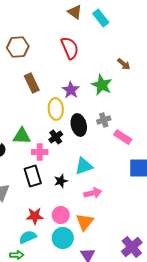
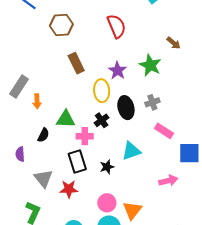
pink rectangle: (123, 137) -> (164, 131), moved
pink arrow: (93, 193) -> (168, 181), moved
red star: (35, 216) -> (69, 189), moved

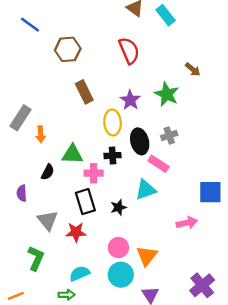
black cross: (102, 120) -> (113, 156), turned 32
pink rectangle: (164, 131) -> (159, 164), moved

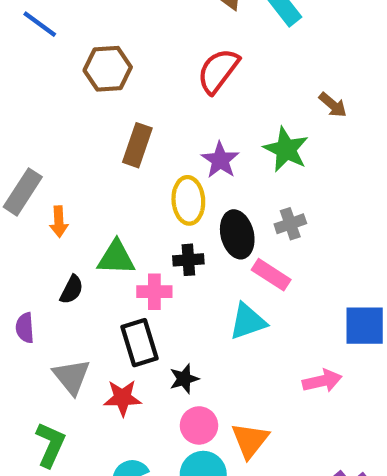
red semicircle: (129, 51) -> (218, 71), turned -120
brown rectangle: (84, 92) -> (137, 145), turned 45
black star: (118, 207) -> (184, 379), moved

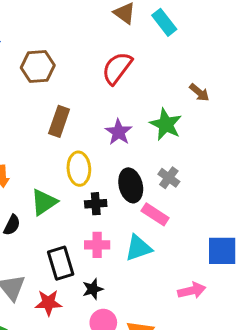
yellow ellipse: (188, 200) -> (79, 169), moved
gray cross: (290, 224) -> (169, 178), turned -35
green triangle: (116, 258) -> (44, 202), turned -36
pink cross: (154, 292) -> (97, 245), moved

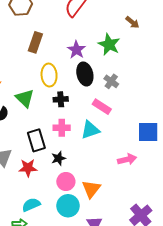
black ellipse: (131, 185) -> (85, 74), moved
green triangle: (44, 202) -> (25, 98), turned -42

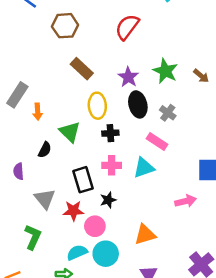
brown arrow: (132, 22) -> (201, 76), moved
brown rectangle: (35, 42) -> (82, 69), turned -66
pink circle: (66, 182) -> (95, 226), moved
orange triangle: (91, 189) -> (145, 235), turned 36
cyan circle: (68, 206) -> (106, 254), moved

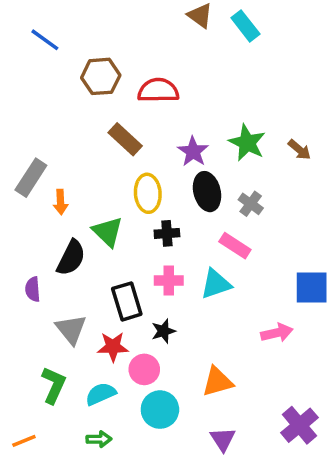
red semicircle: (127, 27) -> (158, 90), moved, turned 52
black semicircle: (45, 150) -> (71, 258), size x1.5
cyan semicircle: (77, 252) -> (101, 394), moved

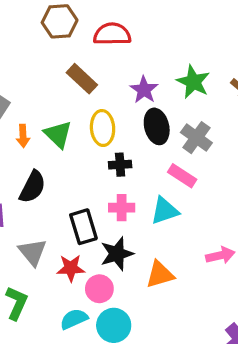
gray cross: (251, 204) -> (196, 138), size x1.4
green triangle: (108, 232) -> (58, 134), moved
black star: (163, 331) -> (117, 254), size x1.5
orange triangle: (218, 382) -> (160, 274), moved
cyan semicircle: (101, 394) -> (74, 319), moved

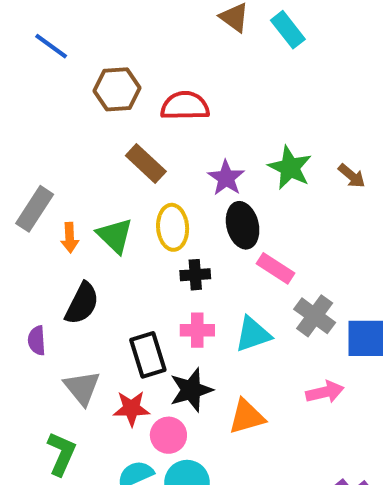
gray cross: (196, 138) -> (315, 316), moved
pink rectangle: (182, 176) -> (276, 268), moved

